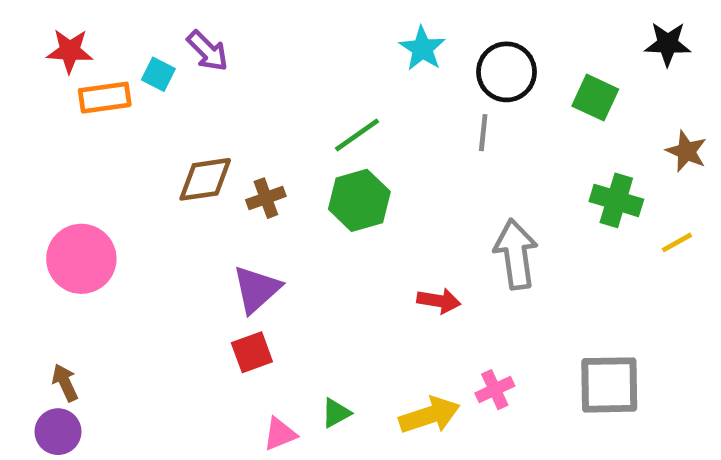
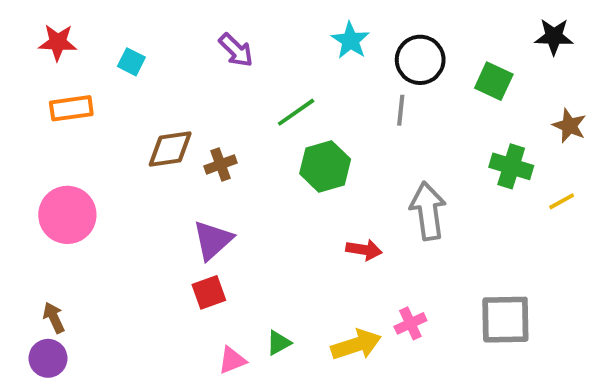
purple arrow: (207, 51) -> (236, 50), moved
orange rectangle: (105, 98) -> (71, 108), moved
green hexagon: (359, 200) -> (325, 166), moved

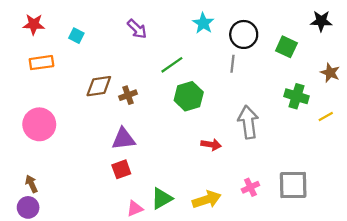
purple triangle: (213, 240) -> (124, 139), turned 35
pink cross: (410, 323) -> (250, 187), moved
green triangle: (279, 343) -> (162, 198), size x1.5

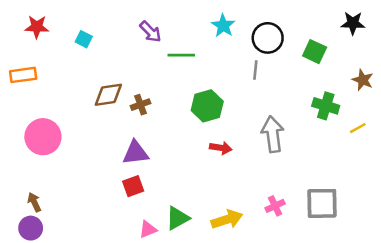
orange rectangle: (42, 63) -> (23, 75), moved
green line: (172, 65) -> (181, 55), moved, turned 35
red arrow: (211, 145) -> (221, 148), moved

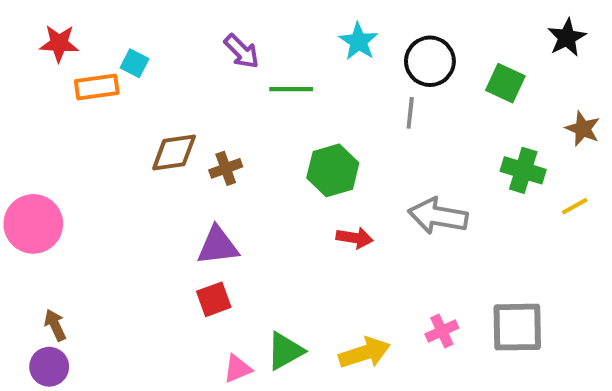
black star: (353, 23) -> (567, 37), turned -30
orange rectangle: (23, 75) -> (97, 87), moved
gray arrow: (273, 134) -> (438, 216), turned -72
pink circle: (43, 137) -> (33, 224), moved

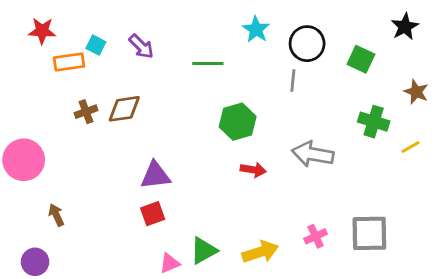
purple arrow: (242, 51) -> (141, 46), moved
brown cross: (226, 168) -> (86, 112), moved
brown arrow: (55, 325) -> (56, 215), moved

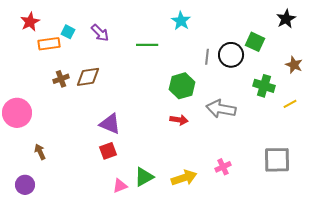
red star: (42, 31) -> (30, 22), turned -30
black circle: (307, 44) -> (231, 55), moved
green hexagon: (238, 122) -> (182, 86), moved
purple triangle: (155, 175) -> (110, 124), turned 30
gray square: (369, 233) -> (277, 160), moved

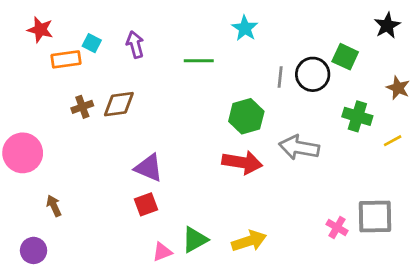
red star: (30, 22) -> (40, 30), turned -30
purple arrow: (100, 33) -> (135, 44), turned -150
red arrow: (179, 120) -> (242, 162), size x1.6
pink cross: (223, 167) -> (337, 227), moved, turned -35

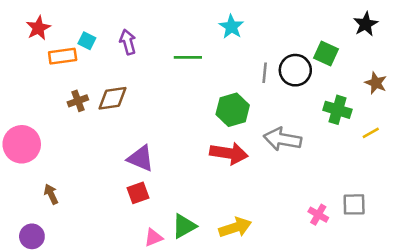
red star: (40, 30) -> (38, 28), turned 30
gray square: (375, 217) -> (354, 204), size x0.7

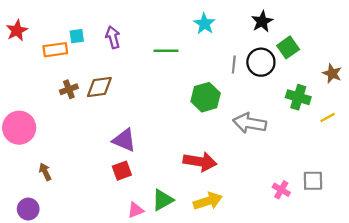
black star: (366, 24) -> (262, 21), moved
red star: (38, 28) -> (17, 31), moved
cyan square: (87, 41) -> (77, 36), turned -35
green square: (326, 54) -> (288, 47), turned 30
red arrow: (229, 153) -> (200, 162), moved

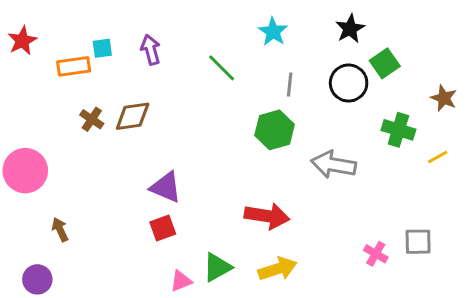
green line: (166, 51) -> (222, 68), turned 45
gray line: (234, 64) -> (290, 85), moved
brown cross: (69, 89) -> (92, 119), turned -36

